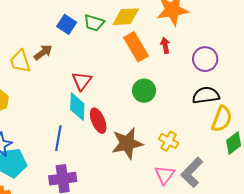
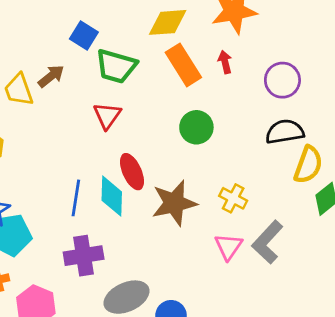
green trapezoid: (94, 23) -> (116, 66), moved, size x1.4
cyan diamond: (77, 107) -> (112, 196), moved

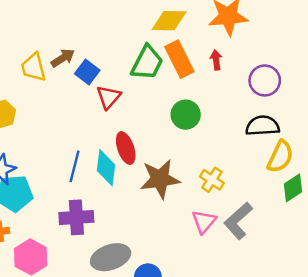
blue square: (84, 35) -> (87, 72), moved
green trapezoid: (116, 66) -> (147, 63), moved, turned -84

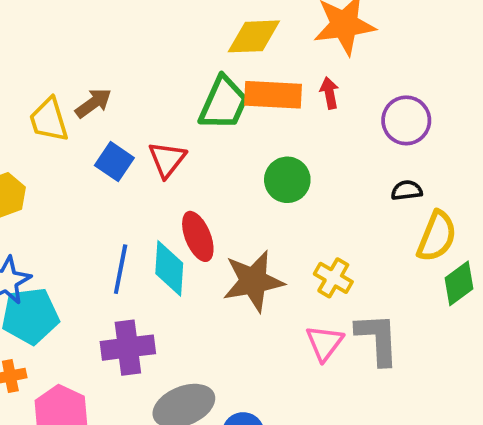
orange rectangle: (179, 59) -> (273, 95), turned -57
blue square: (87, 72) -> (114, 162), moved
black semicircle: (262, 126) -> (407, 190), size x0.6
gray L-shape: (238, 221) -> (377, 339), turned 132

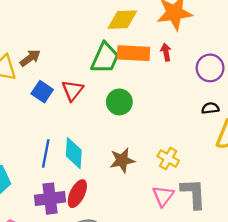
green circle: (287, 180) -> (119, 102), moved
red ellipse: (198, 236) -> (77, 194), moved, turned 48
brown star: (253, 281) -> (122, 160), size x0.7

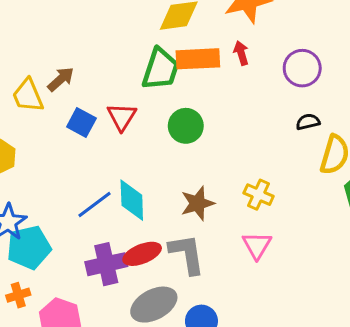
blue line: (46, 153) -> (95, 204), turned 48
red ellipse: (77, 194) -> (142, 254), turned 48
gray L-shape: (194, 194) -> (187, 254), moved

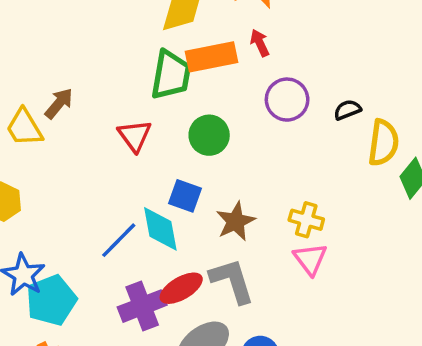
purple circle: (302, 68) -> (287, 100), moved
blue square: (81, 122) -> (185, 196), moved
yellow cross: (259, 195) -> (306, 220), moved

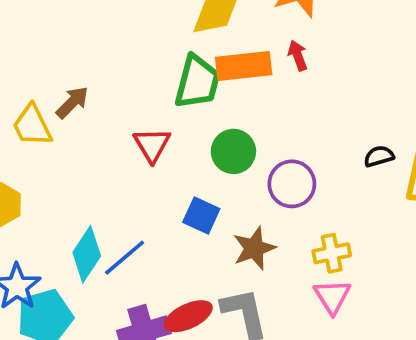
purple circle: (287, 100) -> (292, 184), moved
black semicircle: (347, 110) -> (379, 156), moved
yellow cross: (306, 220) -> (332, 253), turned -32
cyan diamond: (160, 229) -> (87, 254), moved, turned 39

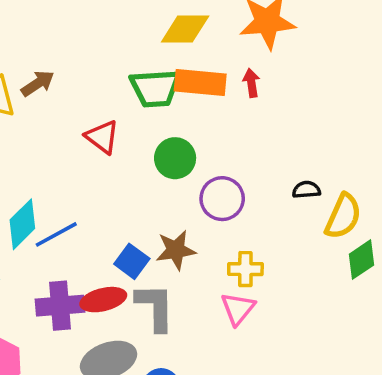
green trapezoid: (197, 82) -> (155, 88), turned 60
red triangle: (152, 145) -> (102, 137), turned -33
blue square: (201, 216) -> (132, 261), moved

